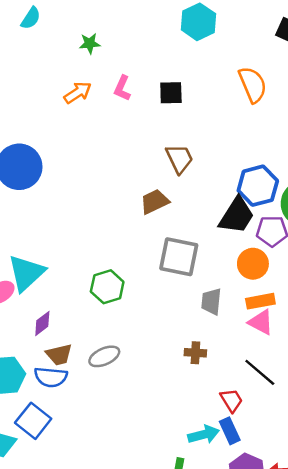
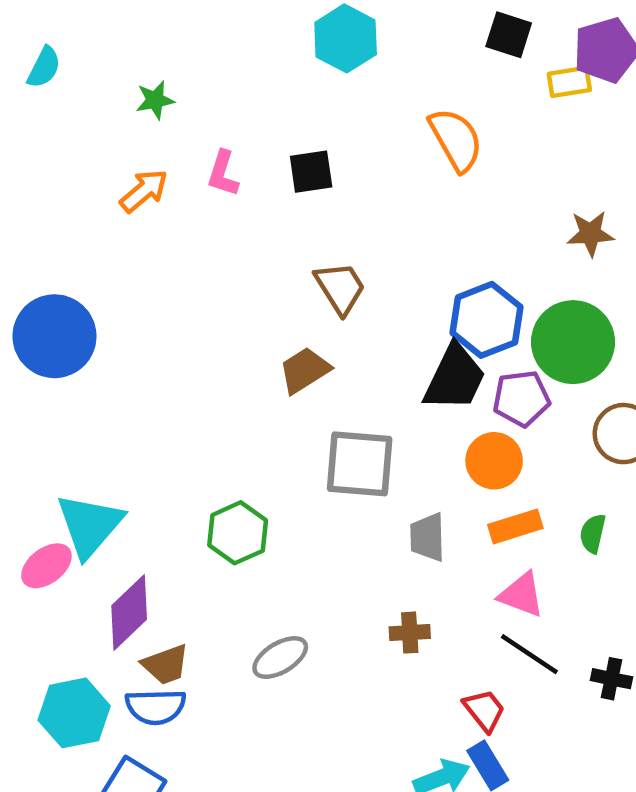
pink triangle: (261, 322) -> (521, 595), moved
purple diamond: (42, 324) -> (129, 612), size x1.6
gray ellipse: (104, 356) -> (280, 658), moved

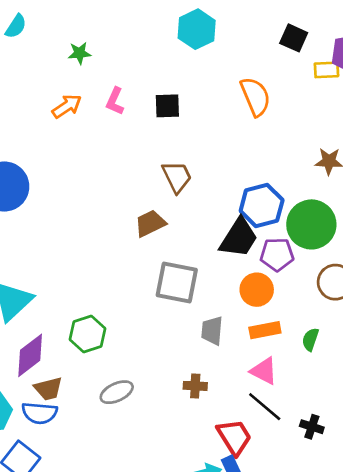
green hexagon: (238, 533) -> (88, 334), moved
red trapezoid: (484, 710) -> (234, 437), size x1.4

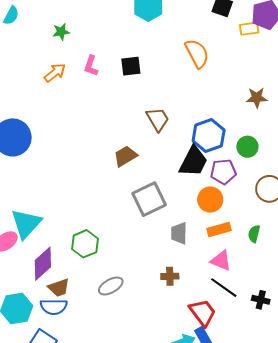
brown trapezoid: (177, 177) -> (158, 119), moved
green circle: (311, 224) -> (247, 147), size x0.6
gray square: (177, 283) -> (149, 199), turned -32

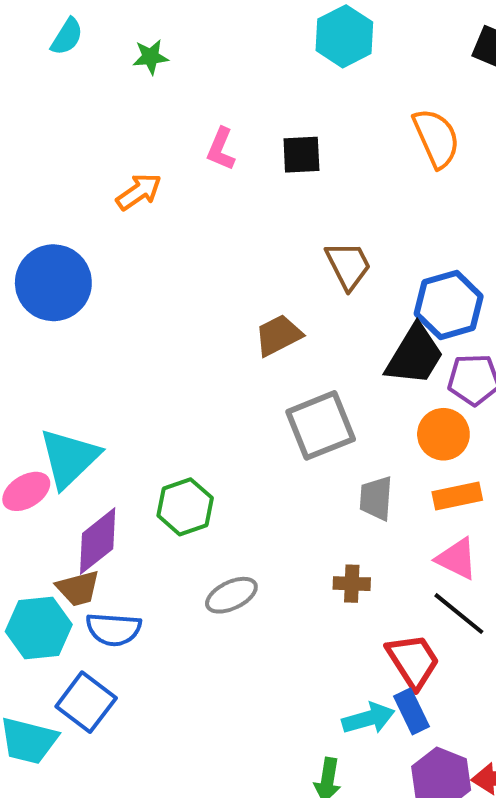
green star: (61, 32) -> (151, 57), moved
orange arrow: (55, 73) -> (139, 192), moved
brown trapezoid: (59, 288) -> (78, 588), moved

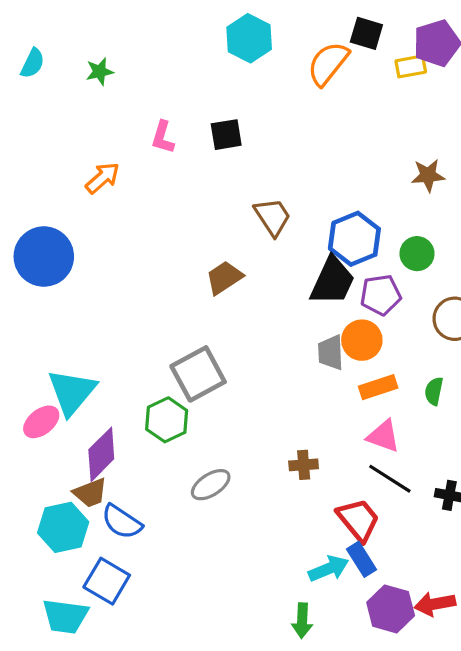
orange semicircle: (436, 138) -> (328, 64), moved, turned -111
gray square: (321, 425) -> (198, 374), moved
gray trapezoid: (376, 498) -> (331, 353), moved
blue semicircle: (114, 629) -> (122, 522), turned 36

